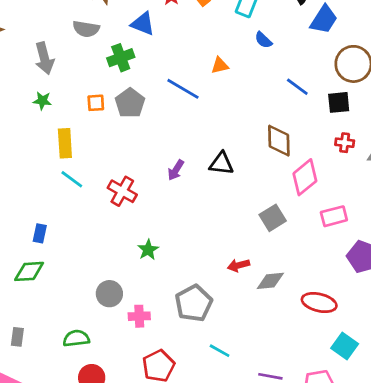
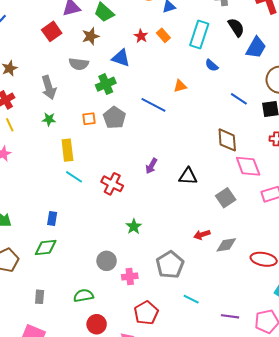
black triangle: (221, 164) -> (188, 176), moved
pink diamond: (305, 177) -> (248, 166), turned -68

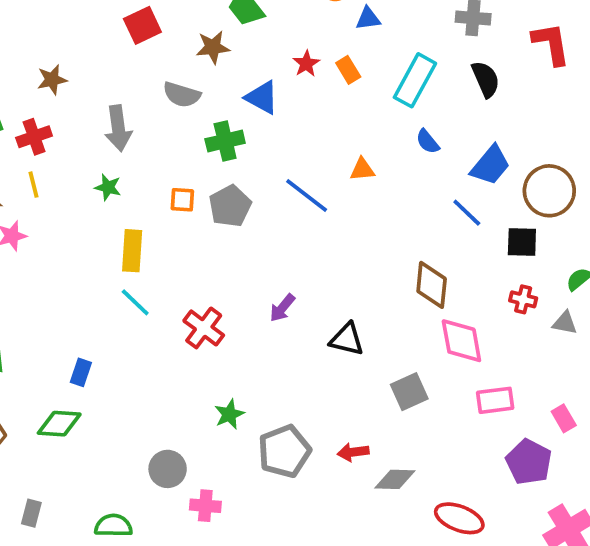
blue trapezoid: (256, 48) -> (490, 165), moved
gray pentagon: (170, 265) -> (284, 451), moved

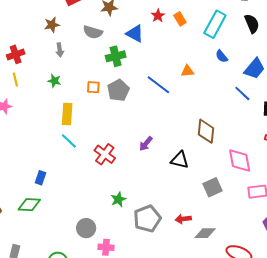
brown star: (52, 80) -> (52, 25), moved
gray arrow: (118, 128) -> (60, 50), size x0.6
brown diamond: (432, 285) -> (206, 131), moved

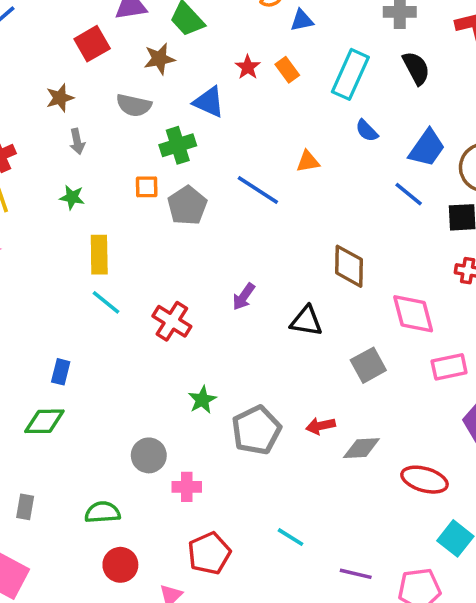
orange square: (93, 87) -> (147, 187), moved

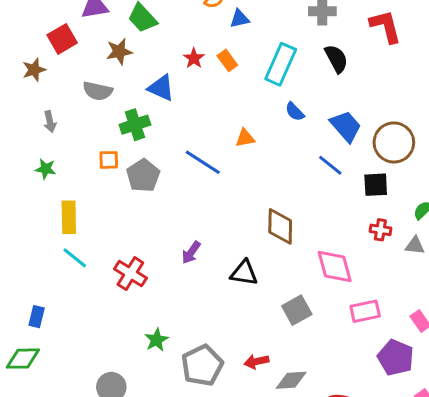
brown star: (60, 98) -> (34, 70), moved
blue trapezoid: (427, 148) -> (346, 126), turned -76

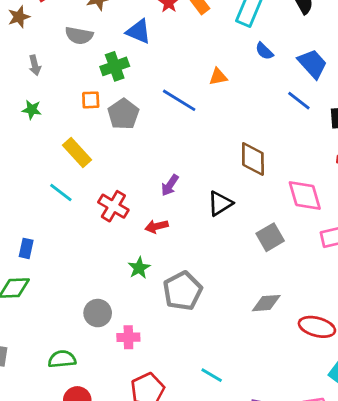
yellow rectangle: (69, 217) -> (77, 153), moved, turned -40
black triangle: (244, 273) -> (220, 203), turned -40
red arrow: (256, 361) -> (157, 226), moved

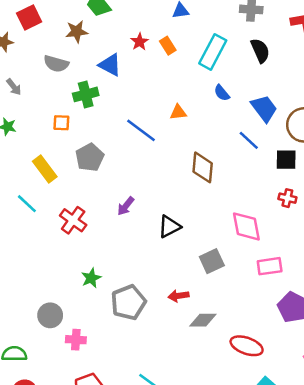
gray arrow: (35, 65) -> (14, 87), turned -30
gray pentagon: (123, 114) -> (90, 157), moved
brown diamond: (253, 159) -> (203, 167), moved
red arrow: (157, 226) -> (178, 296), moved

